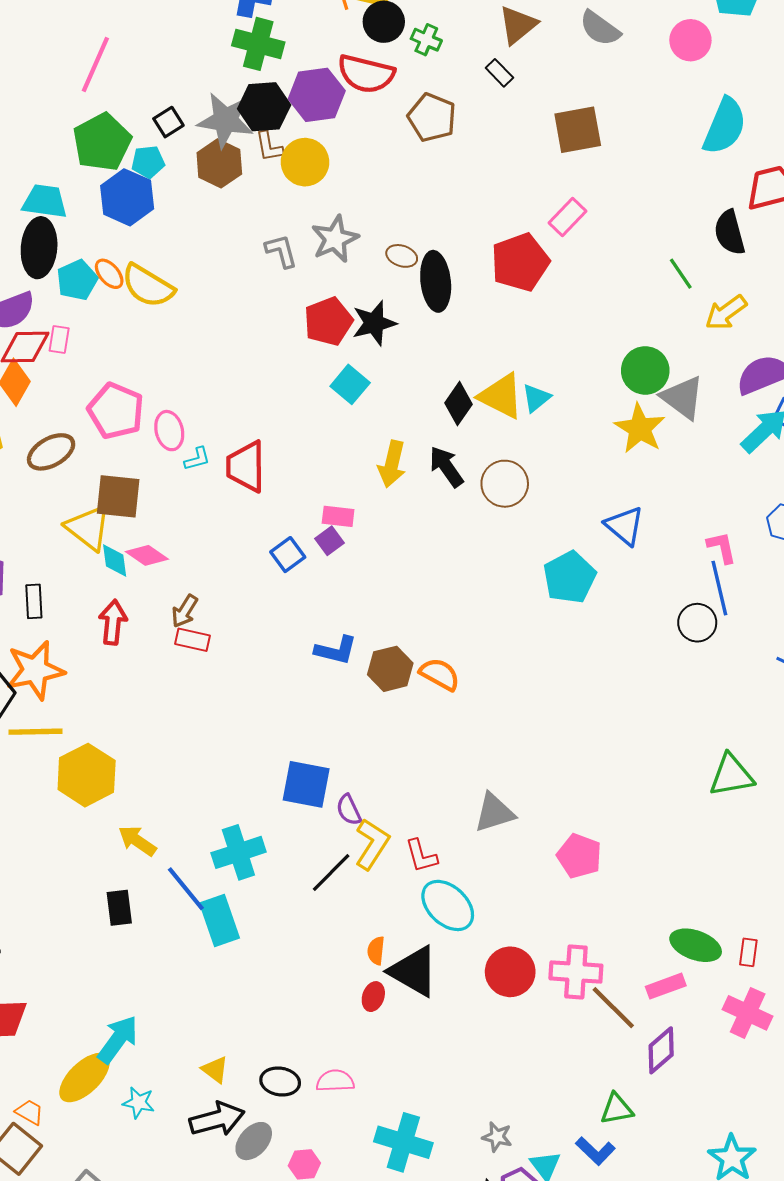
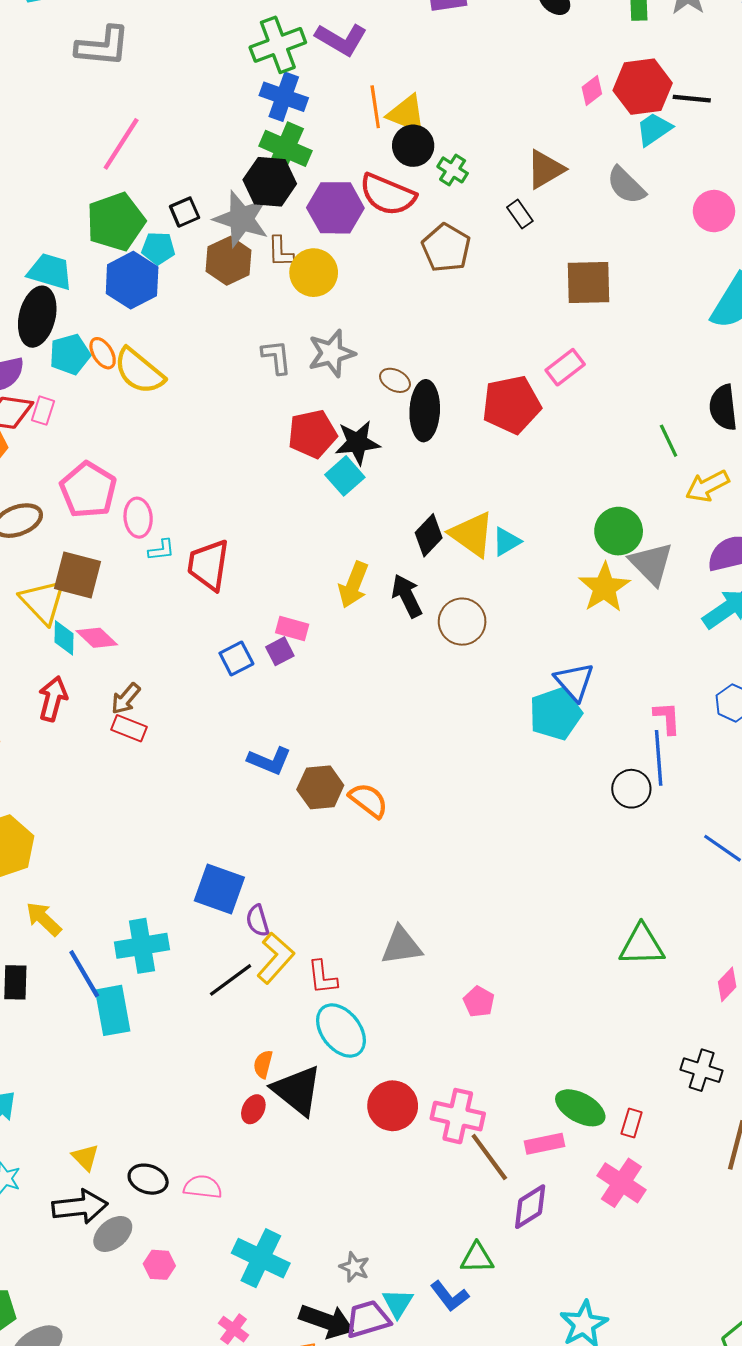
black hexagon: (264, 107) -> (270, 182), moved
cyan square: (350, 384) -> (345, 476), moved
cyan pentagon: (570, 577) -> (555, 714), moved
pink pentagon: (579, 856) -> (479, 1002), size x0.7

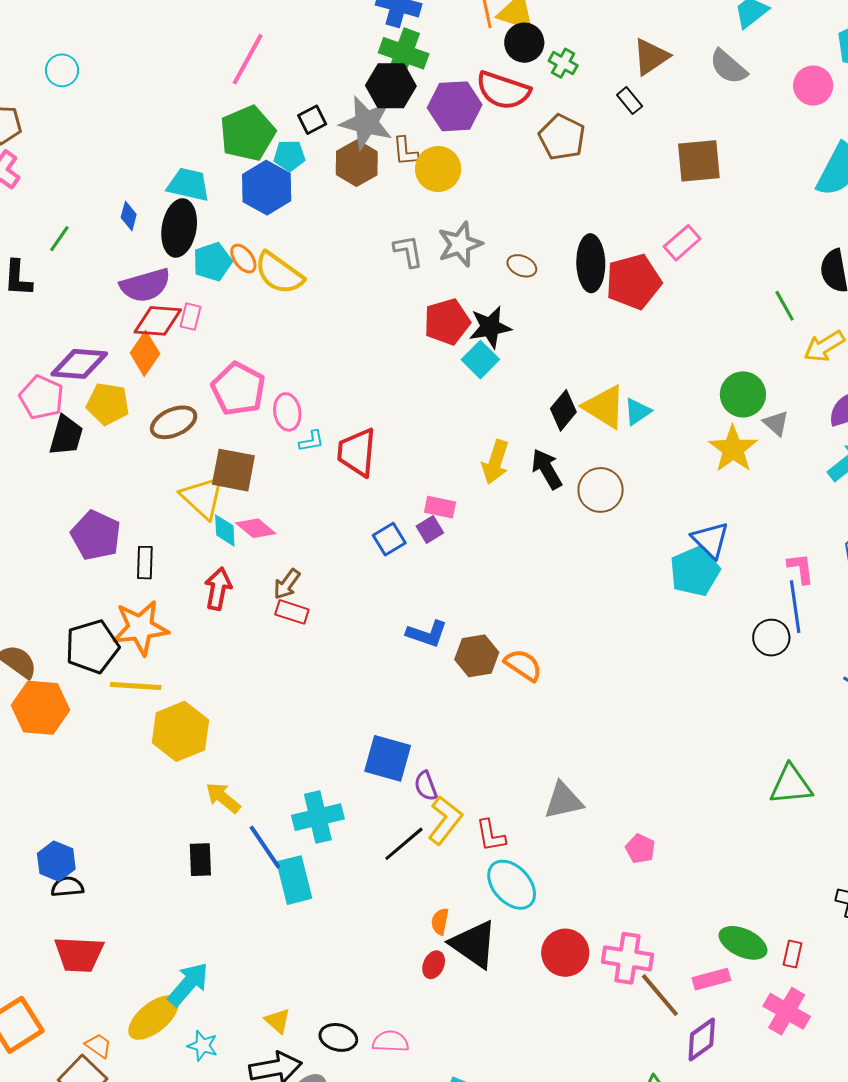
black ellipse: (425, 411) -> (591, 263), moved
gray triangle: (651, 564) -> (776, 423), size x0.6

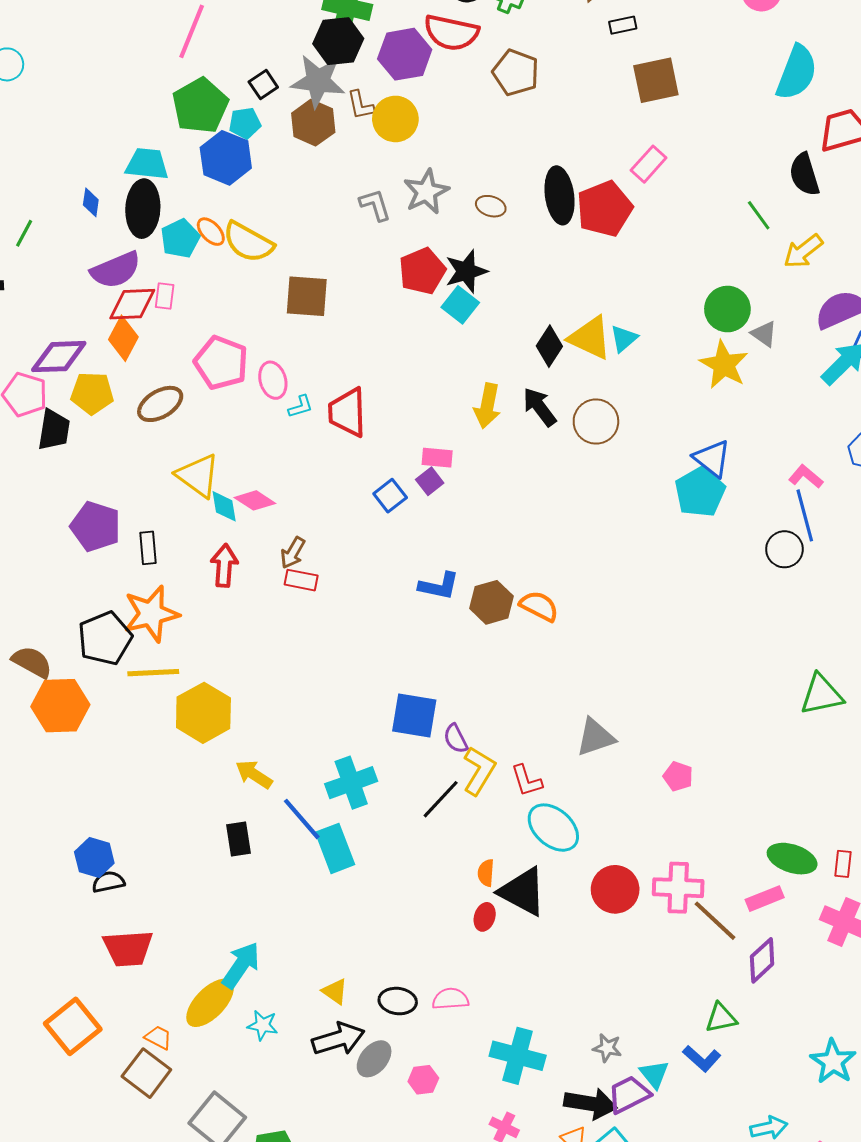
black rectangle: (630, 101) -> (623, 25), moved, turned -56
brown square: (233, 470) -> (307, 296), moved
pink L-shape: (801, 568) -> (806, 476), turned -36

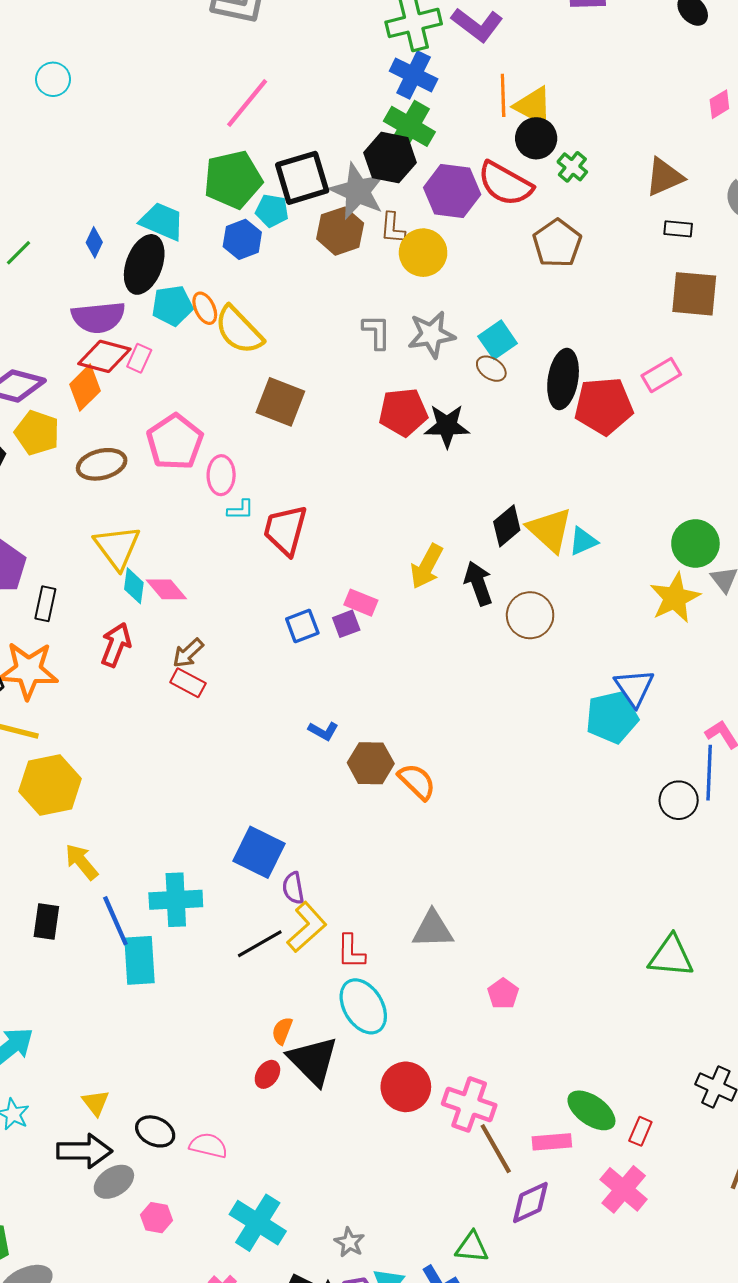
black square: (263, 84) -> (302, 178), size x1.8
blue hexagon: (226, 158) -> (242, 239), size x0.7
cyan square: (460, 305) -> (498, 340), moved
blue L-shape: (439, 586) -> (323, 731), size x0.7

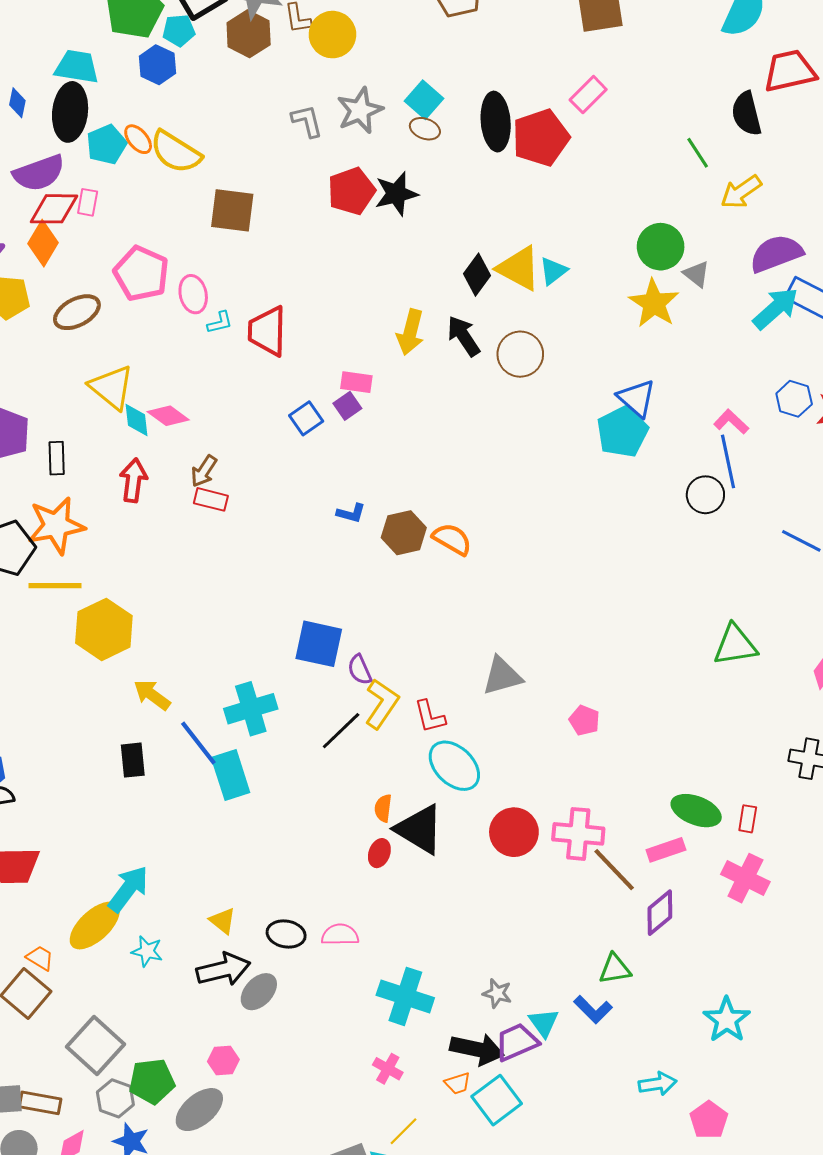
pink hexagon: (157, 1218) -> (223, 1061), moved

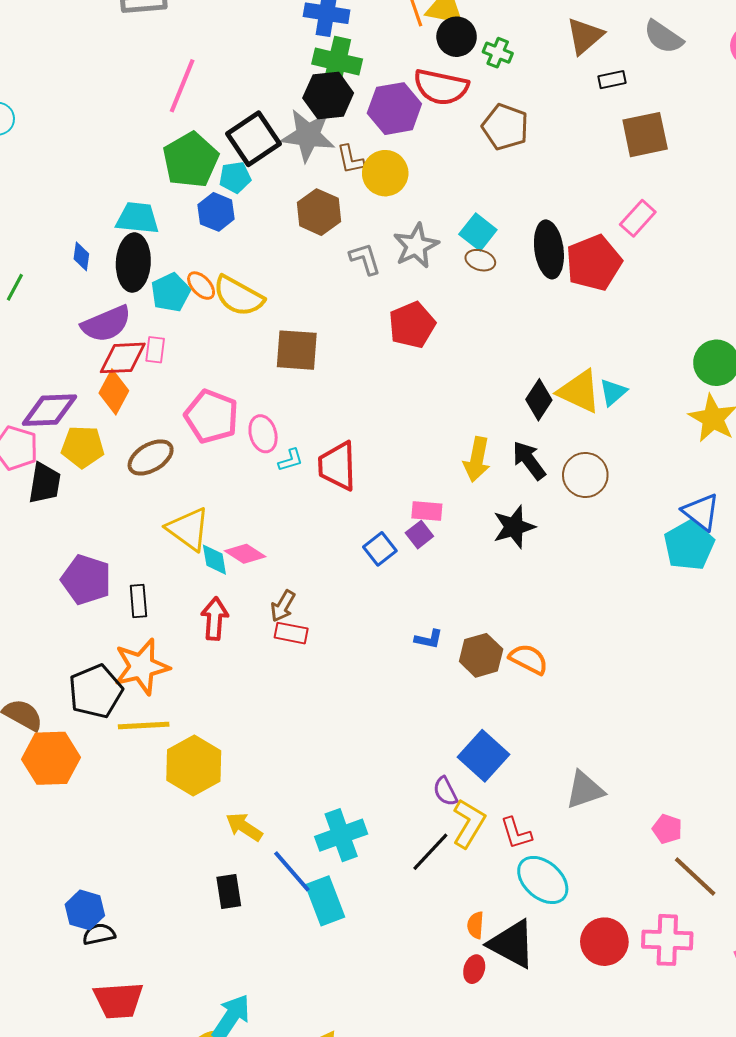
brown hexagon: (249, 34) -> (319, 212), moved
black star: (396, 194) -> (514, 527), moved
blue square: (319, 644) -> (484, 756), moved, turned 33
brown line: (614, 870) -> (695, 877), moved

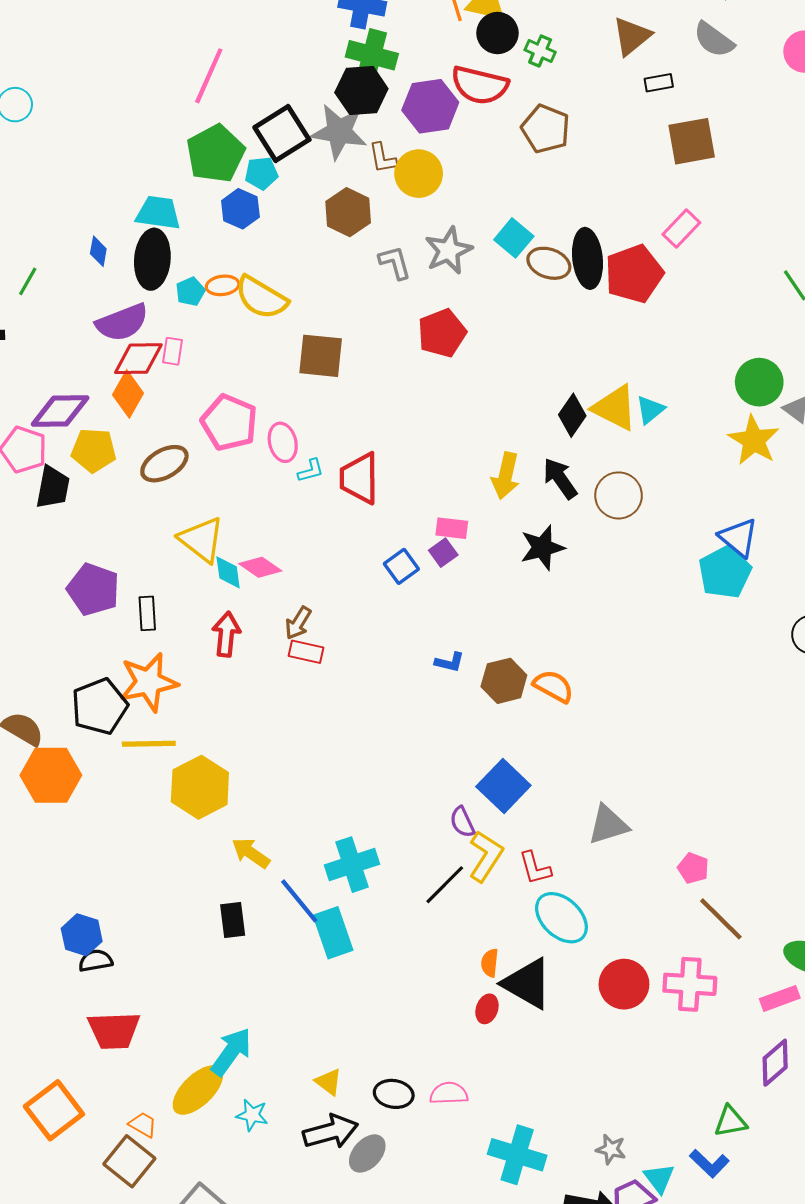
brown ellipse: (480, 260) -> (549, 263), moved, size x1.4
orange ellipse: (201, 286) -> (223, 285), turned -56
cyan pentagon: (171, 292) -> (190, 292), size x0.7

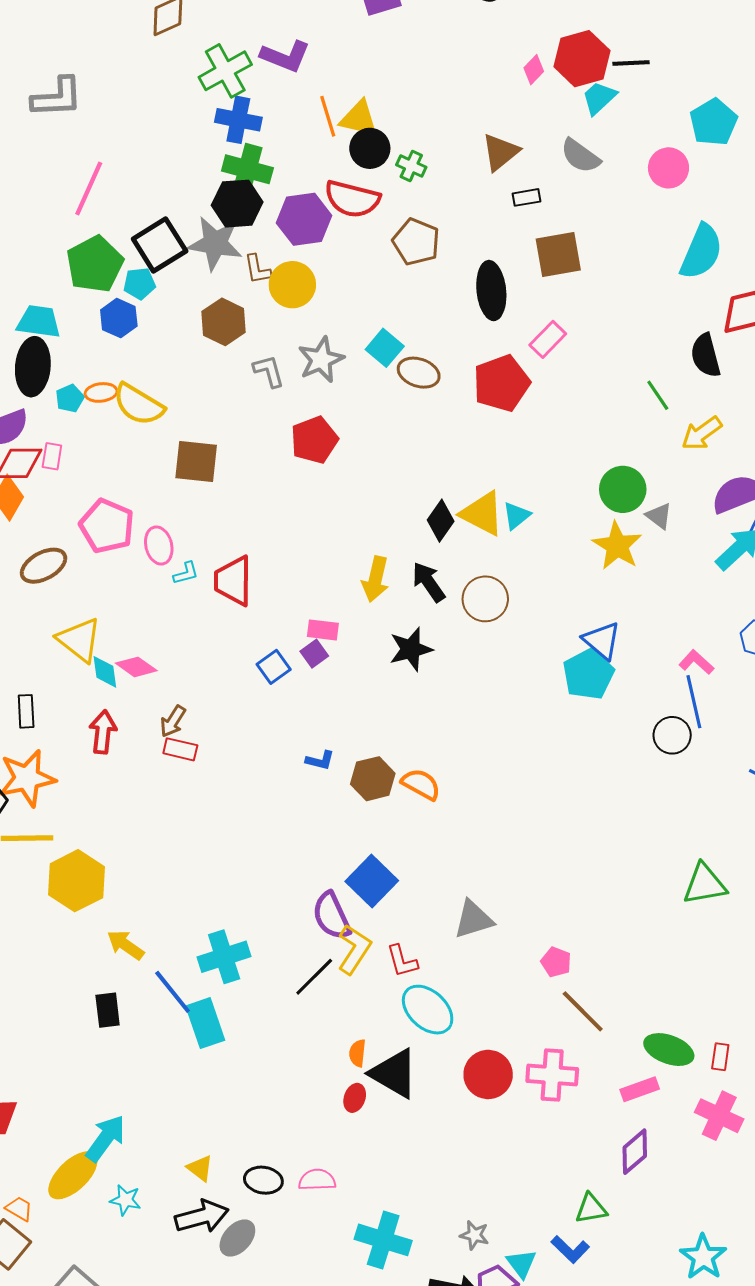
black ellipse: (588, 258) -> (491, 291), moved
purple semicircle: (462, 822) -> (332, 916), size x1.6

